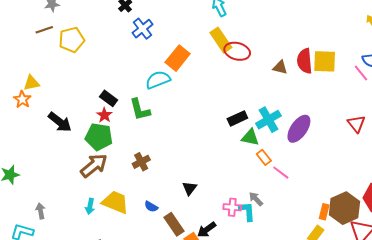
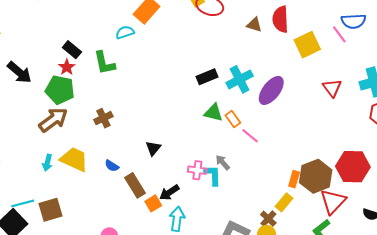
yellow square: (325, 61) -> (307, 45), moved, turned -30
cyan semicircle: (158, 80) -> (125, 32), size x0.7
green triangle: (250, 137) -> (213, 113), moved

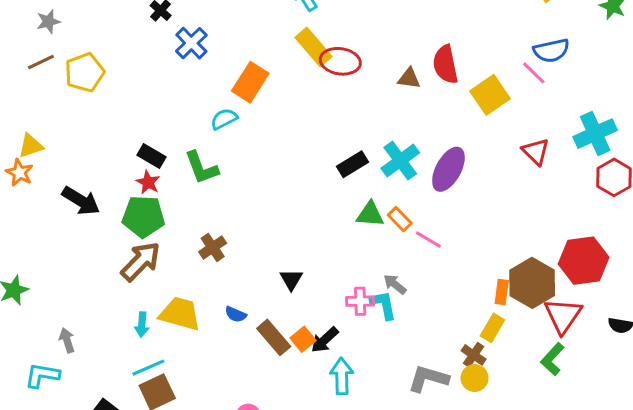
cyan line: (23, 203) -> (148, 368), moved
orange square: (153, 203) -> (303, 339), moved

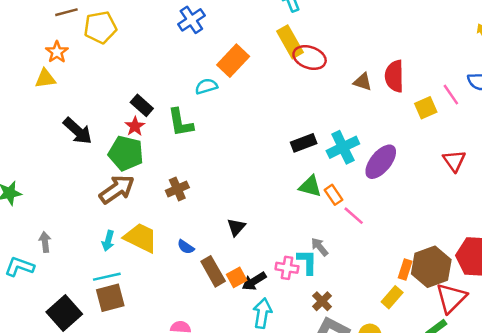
pink line: (534, 73) -> (451, 95), moved
yellow square: (490, 95) -> (426, 108), size x0.7
orange star: (19, 173) -> (57, 52), moved
pink cross: (360, 301) -> (287, 268), moved
brown cross: (474, 355) -> (322, 301), moved

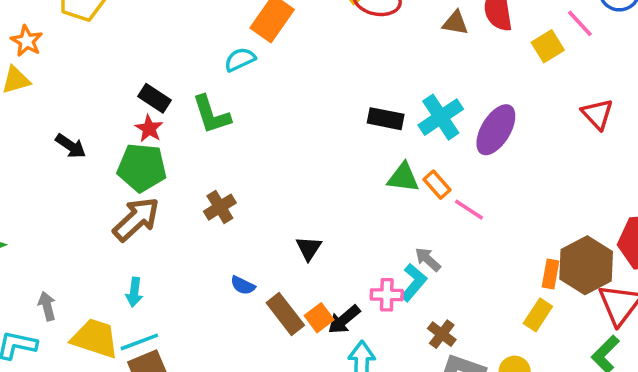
black arrow: (78, 131) -> (71, 146), size x0.7
black rectangle: (304, 143) -> (386, 119), turned 40
yellow trapezoid: (141, 238) -> (95, 338), moved
cyan L-shape: (307, 262) -> (414, 282), turned 48

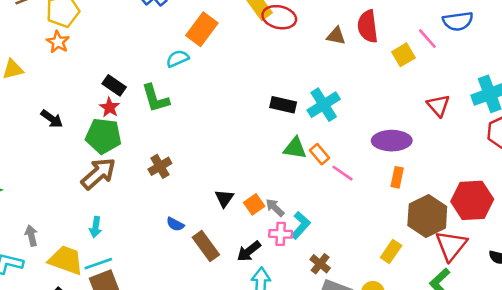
orange star: (27, 41) -> (58, 42), moved
purple ellipse: (496, 130) -> (392, 141), moved, turned 57
gray arrow: (428, 259) -> (275, 208), moved
orange rectangle: (551, 274) -> (397, 177), moved
orange square: (319, 318) -> (254, 204), moved

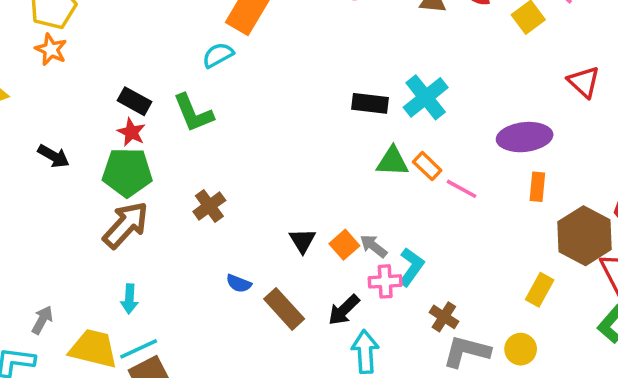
gray arrow: (31, 236) -> (42, 320), turned 48

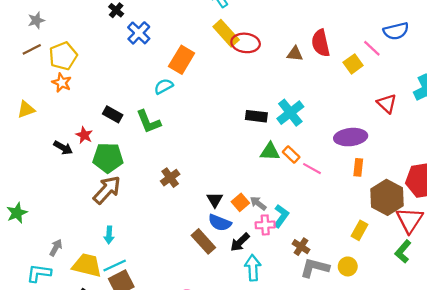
red star: (131, 132) -> (84, 135), moved
brown cross: (209, 206) -> (170, 178), moved
blue semicircle: (239, 283) -> (220, 223), moved, size x1.5

